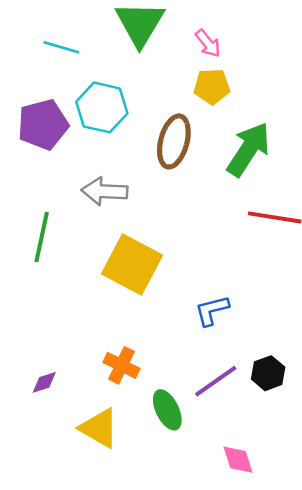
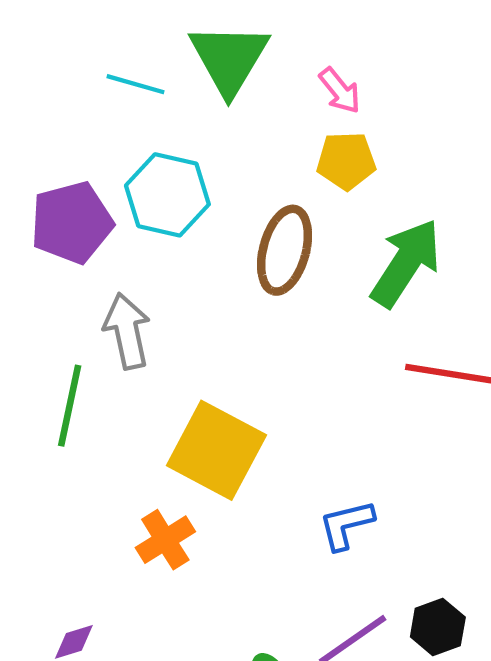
cyan line: (61, 47) -> (136, 84), moved
gray arrow: (104, 191) -> (127, 331), moved, turned 75
orange cross: (121, 365) -> (165, 540), moved, turned 32

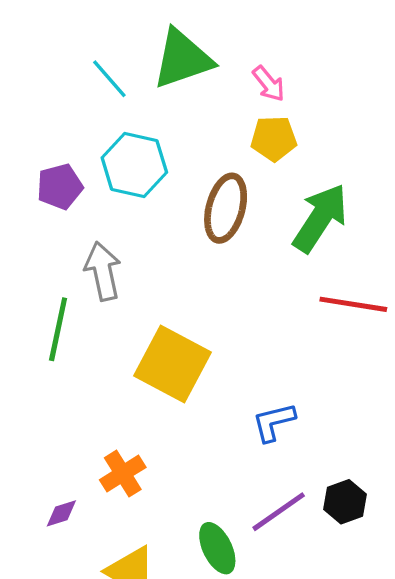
green triangle: (229, 59) -> (182, 59), turned 40
cyan line: (136, 84) -> (109, 79), turned 33
purple pentagon: (72, 223) -> (60, 187), size x0.7
orange cross: (165, 540) -> (123, 474), moved

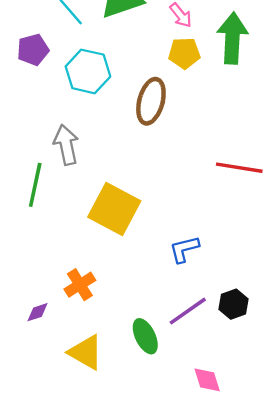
purple pentagon: (60, 187) -> (33, 50), moved
green arrow: (320, 218) -> (232, 38), moved, turned -30

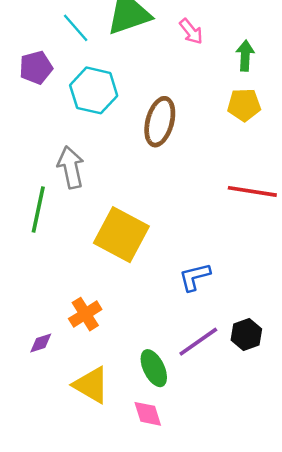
green arrow: (232, 38) -> (245, 56), size x0.6
yellow pentagon: (184, 53) -> (244, 105), moved
pink diamond: (207, 380) -> (148, 414), moved

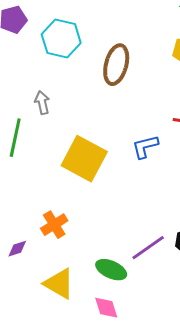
gray arrow: (71, 167) -> (42, 103), size x0.7
blue L-shape: (195, 277) -> (145, 147), moved
green ellipse: (154, 368) -> (111, 270), turned -40

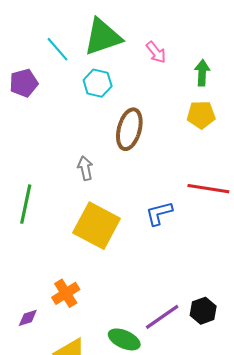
cyan hexagon: (61, 39) -> (98, 83), moved, size x0.7
gray arrow: (42, 103) -> (85, 168), moved

